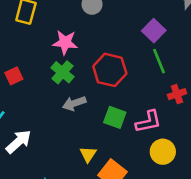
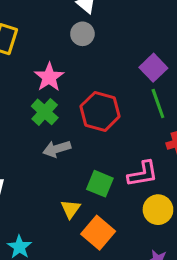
pink star: (65, 42) -> (49, 77), turned 30
green square: (115, 117) -> (100, 184), moved

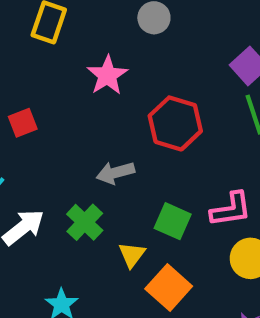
green cross: (45, 112) -> (85, 222), moved

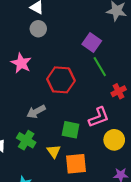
orange square: (169, 287) -> (76, 164), turned -35

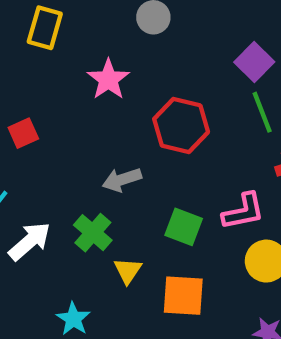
yellow triangle: (54, 151) -> (128, 271), moved

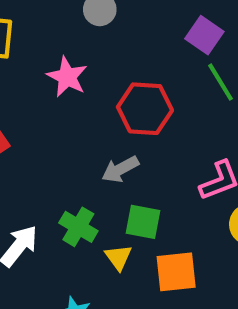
gray arrow: (122, 180) -> (120, 169), moved
green square: (184, 227) -> (143, 222), moved

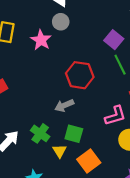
pink star: (67, 77) -> (41, 40), moved
orange square: (176, 272) -> (89, 161), turned -35

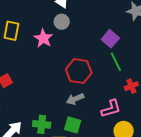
gray arrow: (64, 105) -> (75, 99), moved
green cross: (40, 133) -> (42, 124), turned -30

